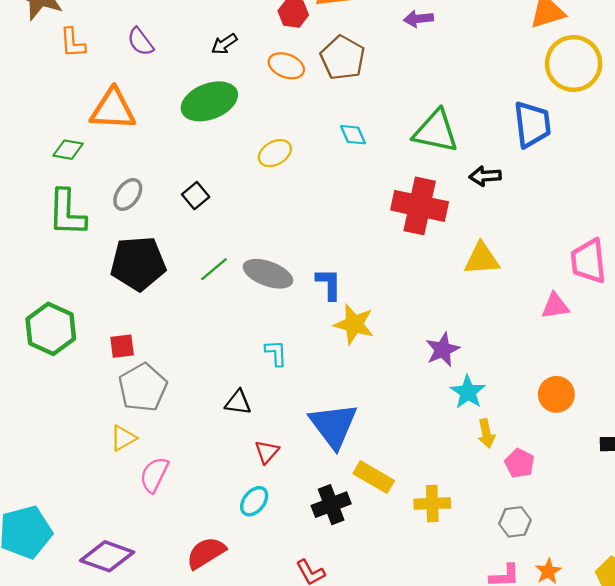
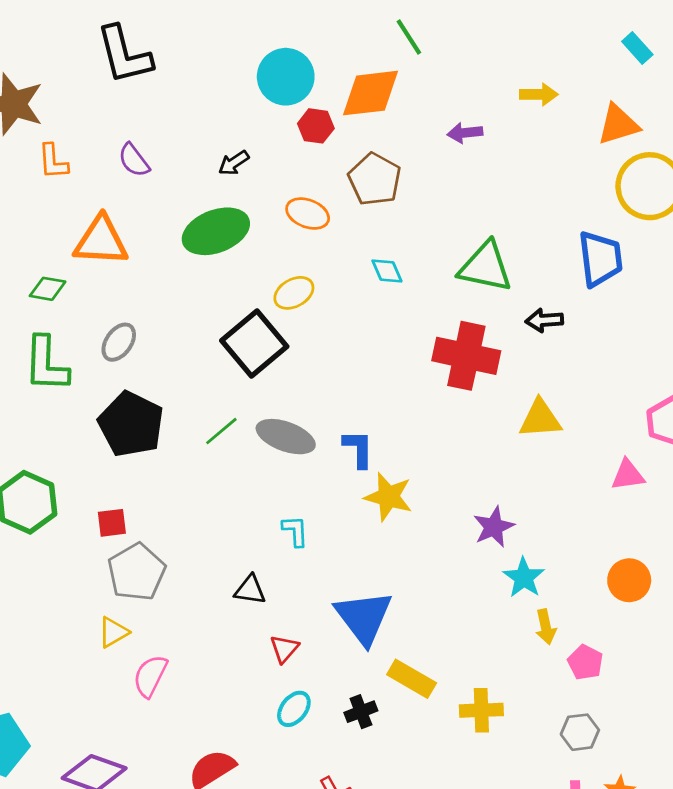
orange ellipse: (286, 66) -> (308, 214), moved
black square: (196, 196) -> (254, 344), moved, size x2.0
black pentagon: (138, 263) -> (131, 424), turned 30
cyan ellipse: (254, 501) -> (294, 709), moved
black cross: (331, 505) -> (361, 712), size x0.7

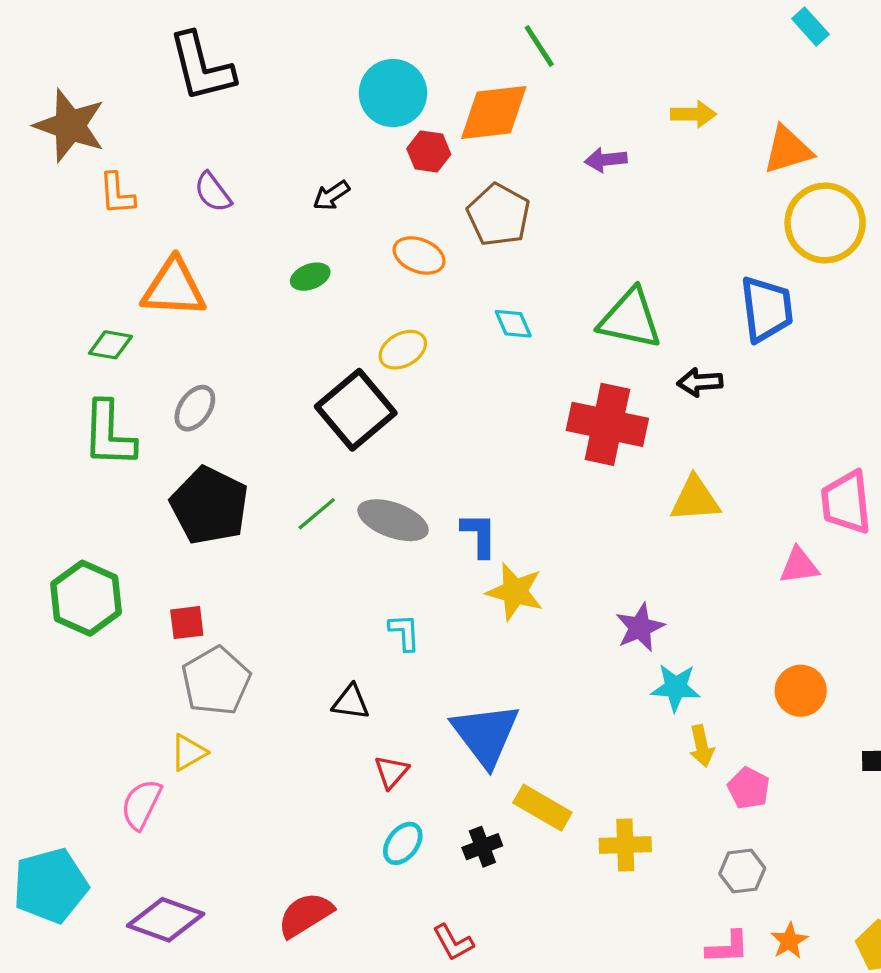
cyan rectangle: (637, 48) -> (810, 26), moved
green ellipse: (216, 231) -> (310, 277), size x0.5
cyan star: (524, 578) -> (676, 687), turned -30
pink semicircle: (150, 676) -> (141, 804), moved

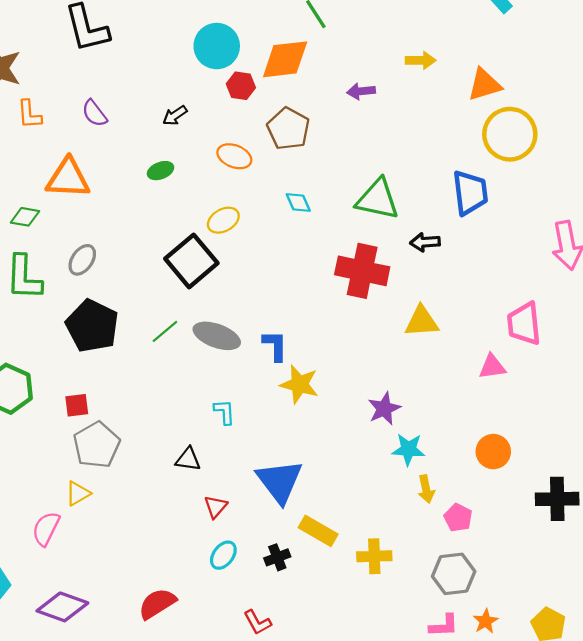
gray hexagon: (742, 871) -> (454, 574), size x1.4

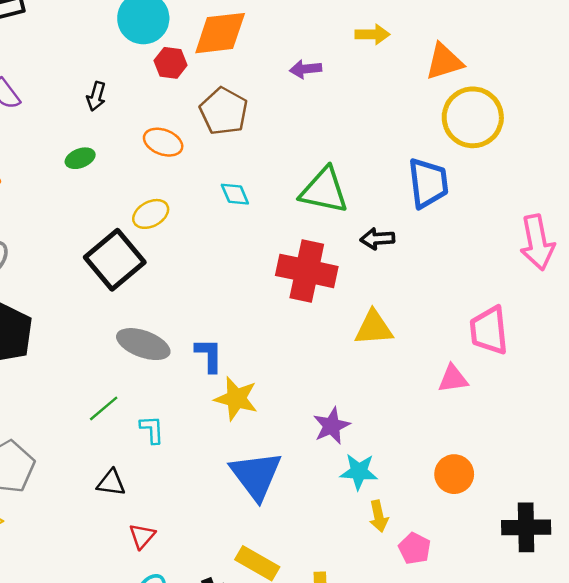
black arrow: (175, 115) -> (96, 96), turned -40
green line: (165, 331) -> (104, 408), moved
blue triangle: (280, 481) -> (256, 475), moved

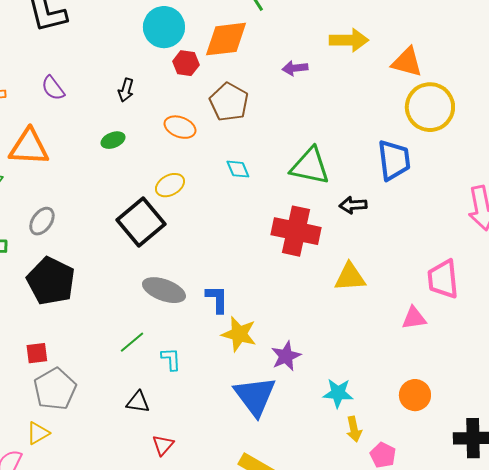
yellow arrow: (372, 34) -> (349, 40), size x1.4
orange triangle: (444, 62) -> (407, 62), turned 32
purple star: (332, 426) -> (286, 356), moved

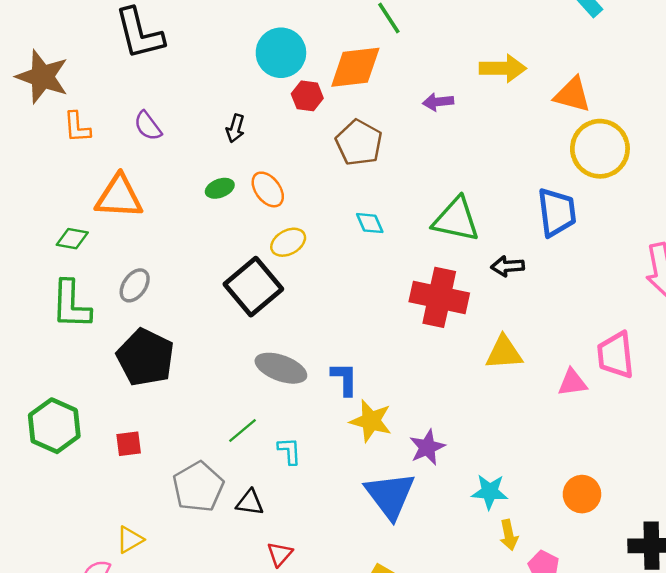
orange ellipse: (180, 127) -> (268, 189), moved, turned 32
pink triangle: (414, 318) -> (572, 383), moved
gray pentagon: (55, 389) -> (198, 487), moved

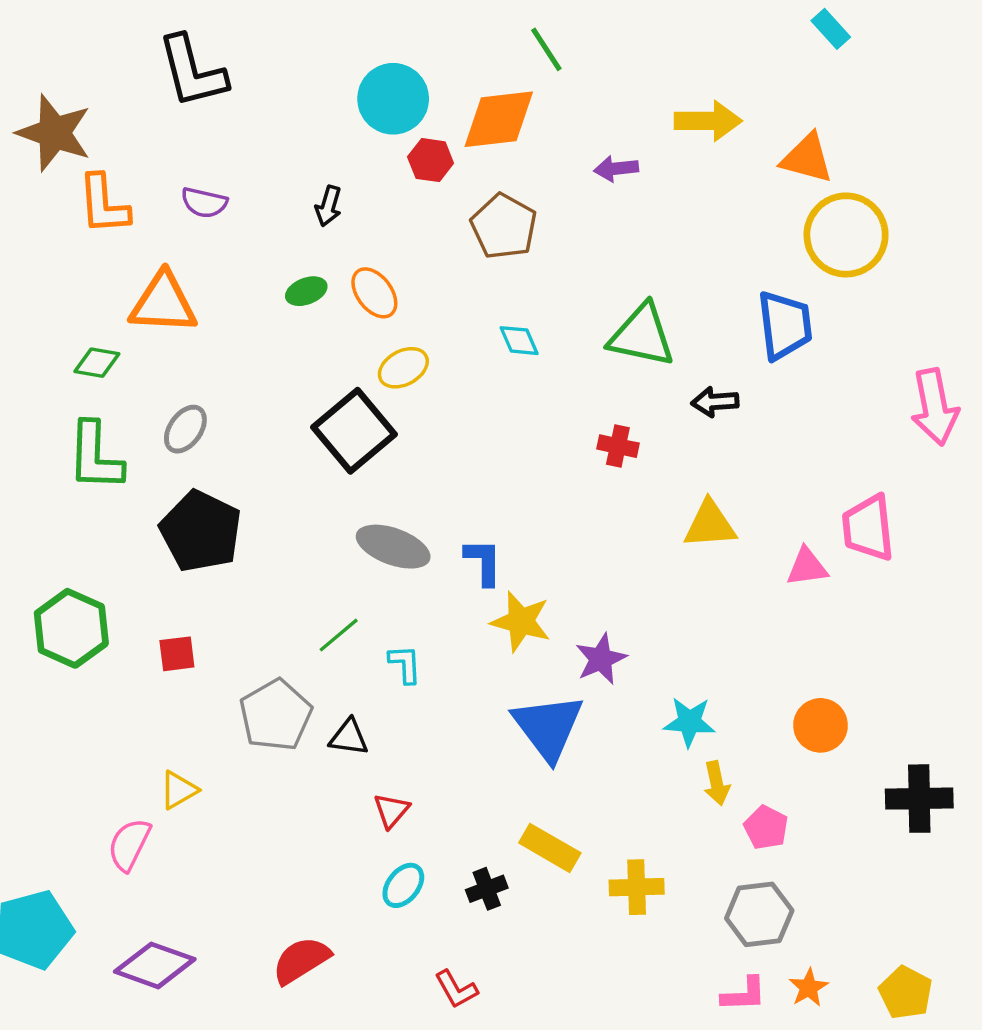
purple semicircle: (148, 126) -> (204, 203), turned -40
orange L-shape: (77, 127) -> (104, 204), size x1.4
red cross: (439, 297) -> (618, 446), size x0.5

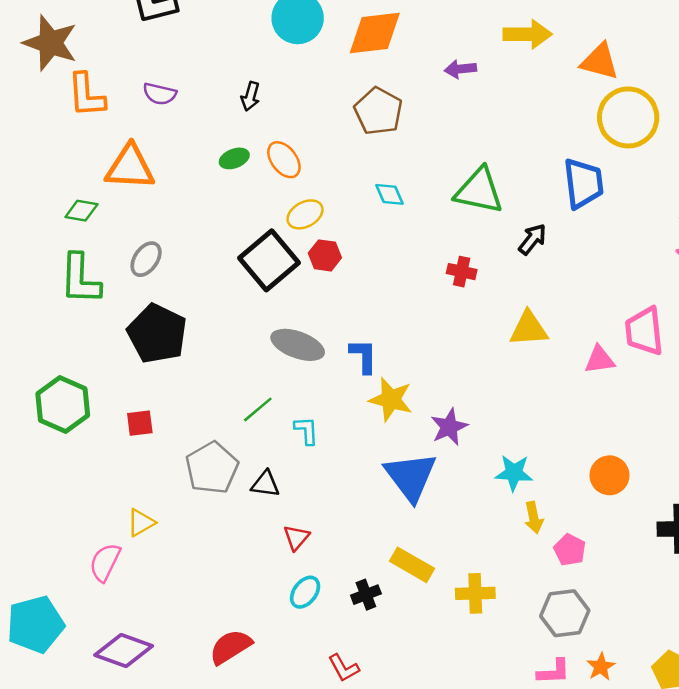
red hexagon: (431, 160) -> (325, 255), moved
black arrow: (715, 402) -> (532, 239), turned 132

